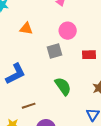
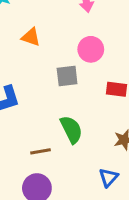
brown line: (29, 106) -> (41, 151), moved

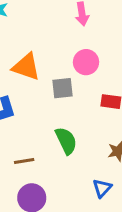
orange triangle: (31, 37) -> (26, 67), moved, size x1.5
brown line: (41, 151) -> (24, 161), moved

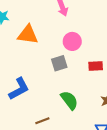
orange triangle: (26, 67) -> (28, 35), moved

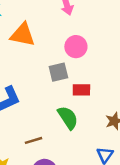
red rectangle: (96, 66) -> (81, 90), moved

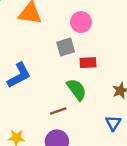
brown line: (33, 140) -> (58, 111), moved

